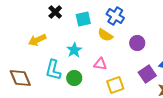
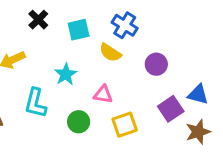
green circle: (74, 78) -> (79, 122), moved

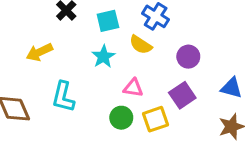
cyan star: (66, 74) -> (103, 57), moved
purple square: (171, 109) -> (182, 95), moved
green circle: (79, 122) -> (121, 118), moved

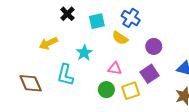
cyan star: (103, 57) -> (84, 53), moved

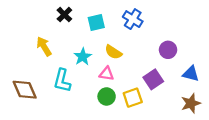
yellow semicircle: (120, 38) -> (113, 52), moved
yellow arrow: (48, 43) -> (44, 46), turned 84
purple circle: (154, 46) -> (168, 50), moved
pink triangle: (115, 69) -> (107, 74), moved

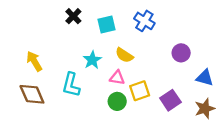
yellow arrow: (44, 46) -> (34, 61), moved
purple square: (153, 79) -> (170, 100), moved
yellow square: (133, 98) -> (140, 91), moved

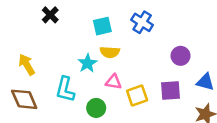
black cross: (73, 16) -> (50, 15), moved
yellow semicircle: (124, 55) -> (110, 52), moved, turned -30
purple square: (170, 100) -> (171, 91), moved, turned 30
green circle: (117, 101) -> (96, 108), moved

